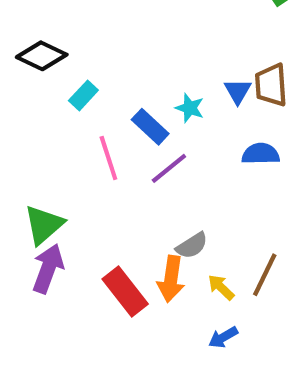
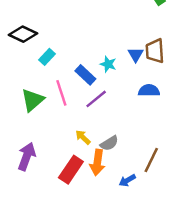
green triangle: (44, 225) -> (33, 100), moved
yellow arrow: (221, 287) -> (83, 137), moved
red rectangle: (125, 291) -> (71, 170), turned 72
blue arrow: (223, 337) -> (127, 180), moved

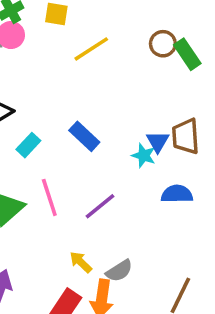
cyan star: (108, 64) -> (144, 156), moved
blue rectangle: (85, 75) -> (84, 136), moved

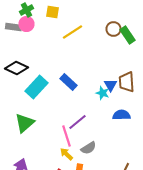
cyan rectangle: (28, 145) -> (36, 87), size x1.6
pink line: (49, 197) -> (66, 136), moved
gray semicircle: (119, 271) -> (88, 148), moved

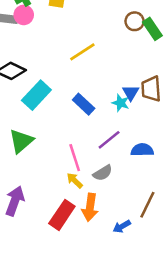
yellow line: (72, 32) -> (82, 52), moved
blue rectangle: (68, 82) -> (84, 104), moved
blue semicircle: (122, 115) -> (142, 150), moved
purple line: (78, 122) -> (109, 140), moved

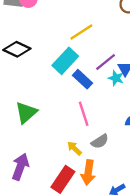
cyan rectangle: (36, 95) -> (65, 61), moved
purple line: (109, 140) -> (106, 62), moved
pink line: (75, 158) -> (84, 114), moved

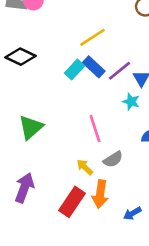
cyan rectangle: (65, 61) -> (75, 69), size x0.7
cyan star: (116, 78) -> (131, 102), moved
blue rectangle: (83, 79) -> (94, 67), moved

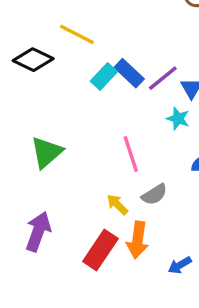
yellow line: (93, 37) -> (77, 34), moved, turned 60

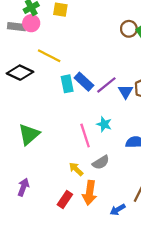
cyan rectangle: (104, 76) -> (67, 84), turned -54
cyan star: (178, 119) -> (104, 124), moved
purple arrow: (38, 231) -> (23, 187), size x0.7
red rectangle: (100, 250) -> (65, 199), size x0.7

